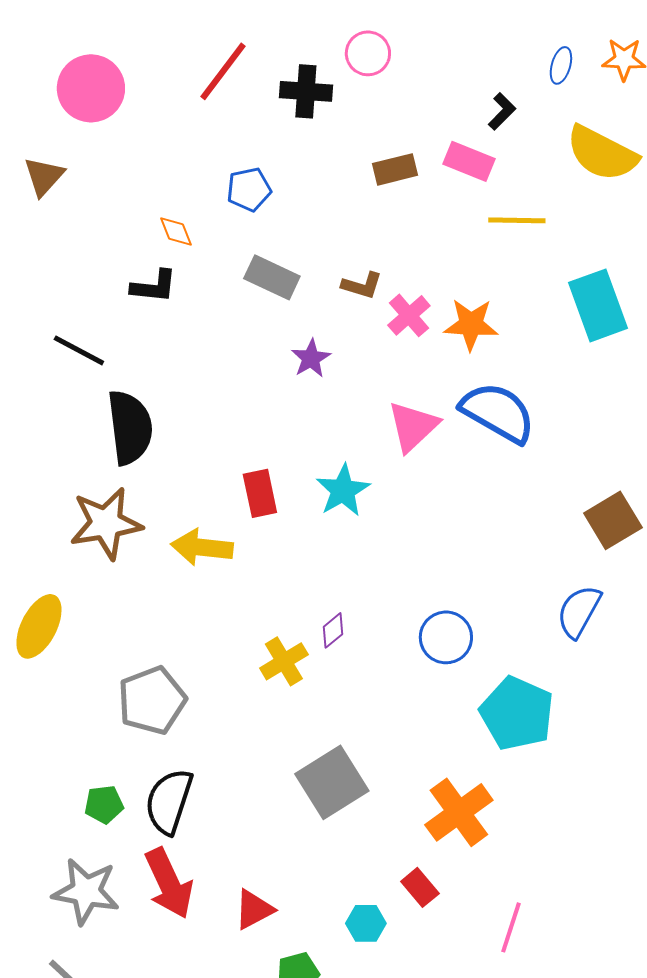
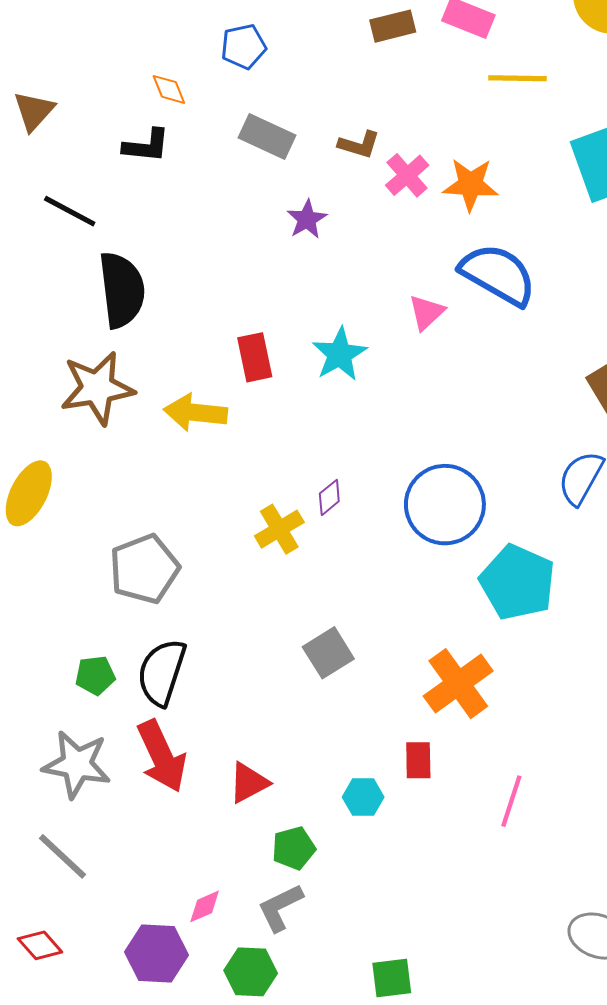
brown triangle: (44, 176) -> (34, 111), moved
pink triangle: (413, 426) -> (426, 312), moved, size x0.7
blue circle: (446, 637) -> (445, 505), size x1.5
gray square: (332, 782) -> (328, 653), size x0.7
red rectangle: (420, 887) -> (418, 760), turned 39

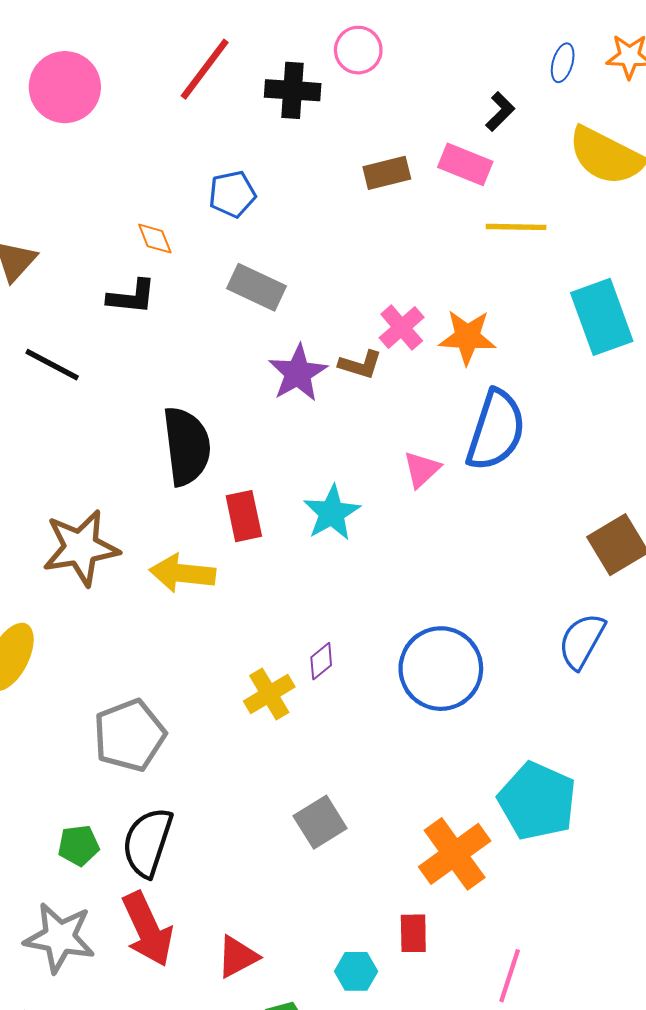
brown L-shape: (359, 145) -> (360, 365), moved
purple star: (307, 219) -> (298, 373), size x1.4
blue semicircle: (498, 275) -> (496, 430), turned 78
black semicircle: (122, 290) -> (187, 446), moved
cyan pentagon: (517, 582) -> (537, 801), moved

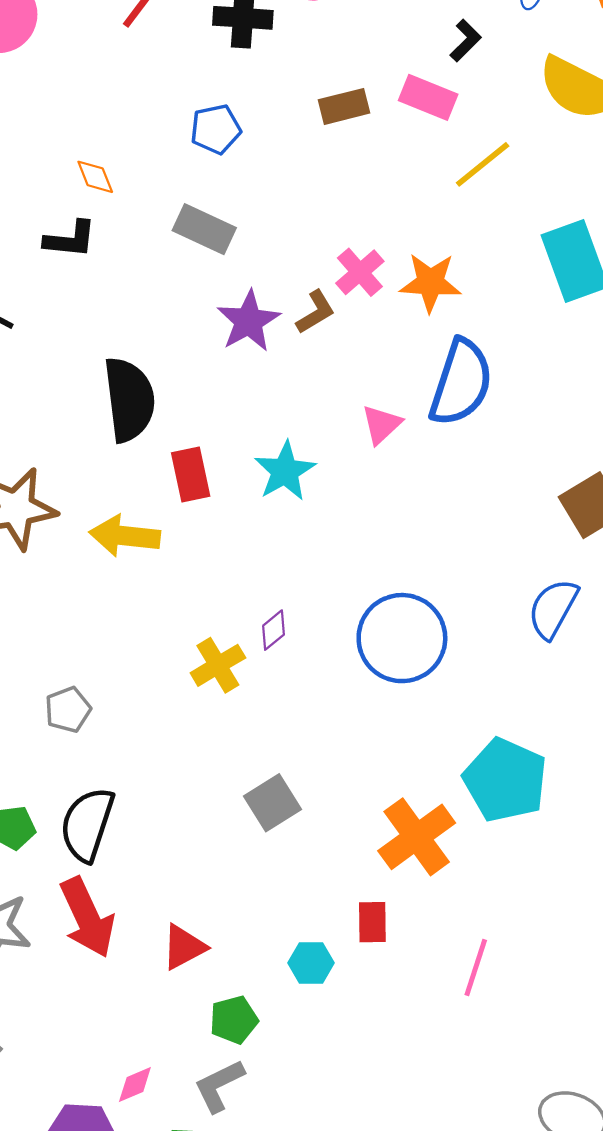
blue pentagon: (232, 194) -> (216, 129), moved
yellow line: (516, 227) -> (483, 164), turned -40
brown L-shape: (360, 365) -> (316, 312), turned -48
gray pentagon: (129, 735) -> (68, 710), size x0.6

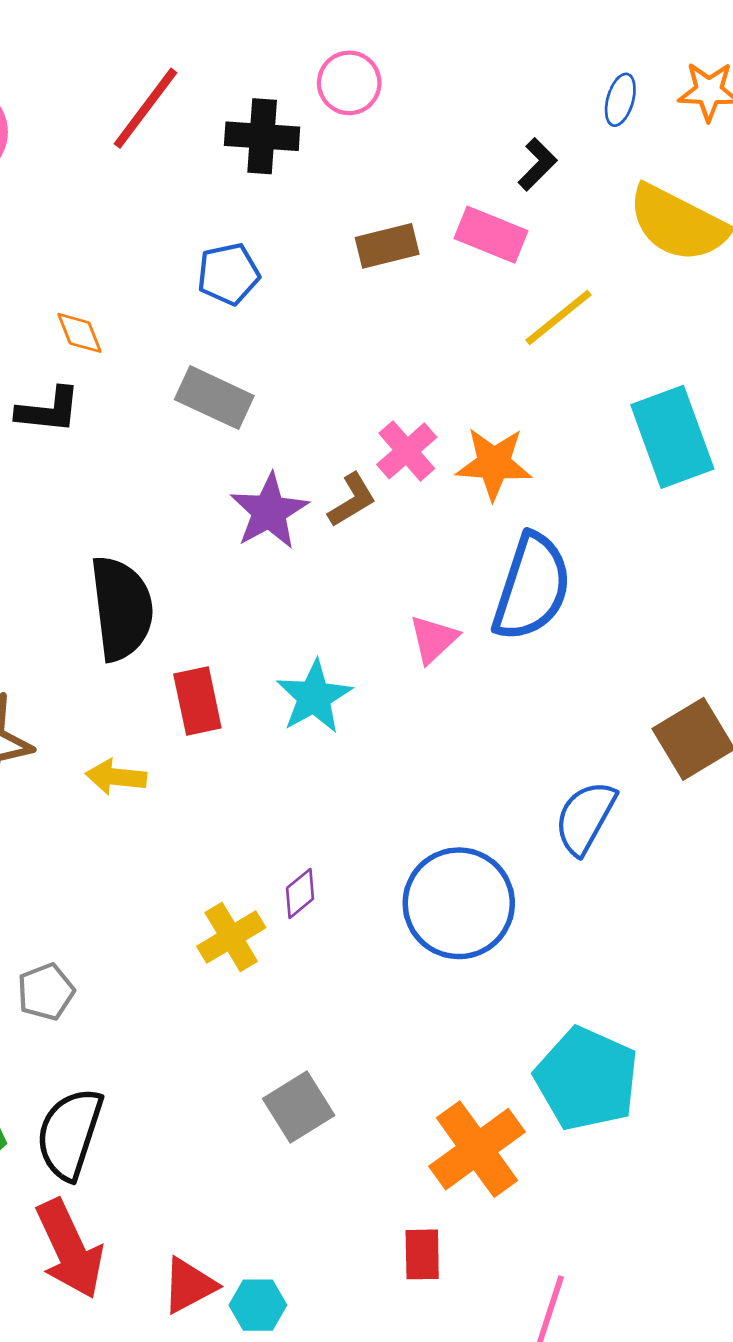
yellow arrow: (125, 536) -> (116, 777), size x0.7
blue semicircle: (553, 609) -> (585, 818), moved
cyan hexagon: (311, 963) -> (258, 1305), moved

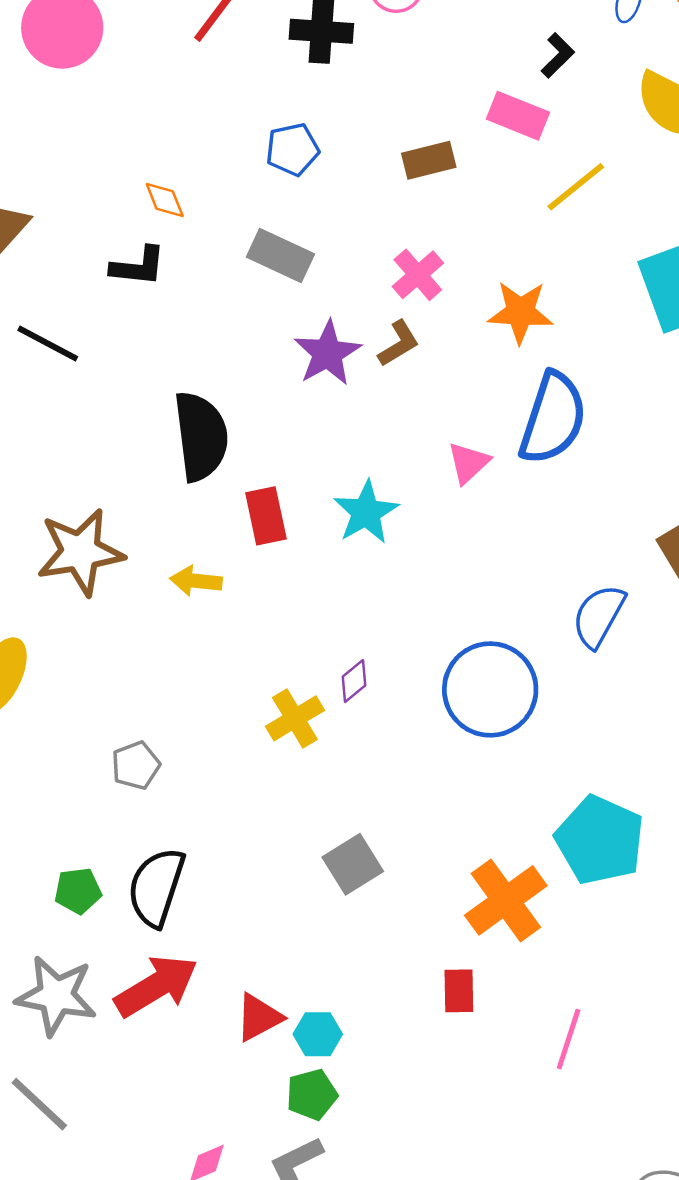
brown rectangle: (387, 246) -> (429, 160), moved
pink cross: (407, 451) -> (418, 275), moved
red arrow: (70, 1249) -> (156, 986), turned -96

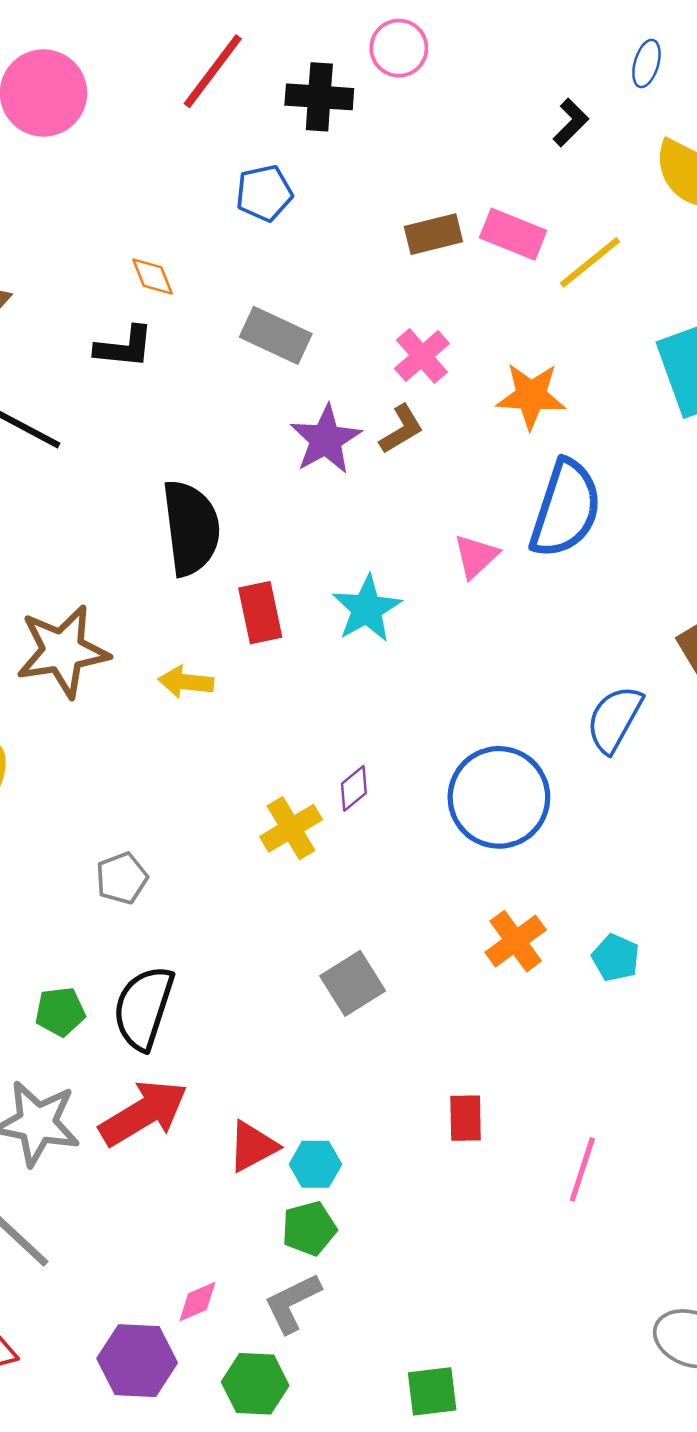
pink rectangle: (518, 116) -> (513, 234), moved
blue pentagon: (292, 149) -> (264, 193), moved
cyan pentagon: (600, 840) -> (616, 958), size x0.5
orange cross: (506, 900) -> (516, 941), moved, size x0.7

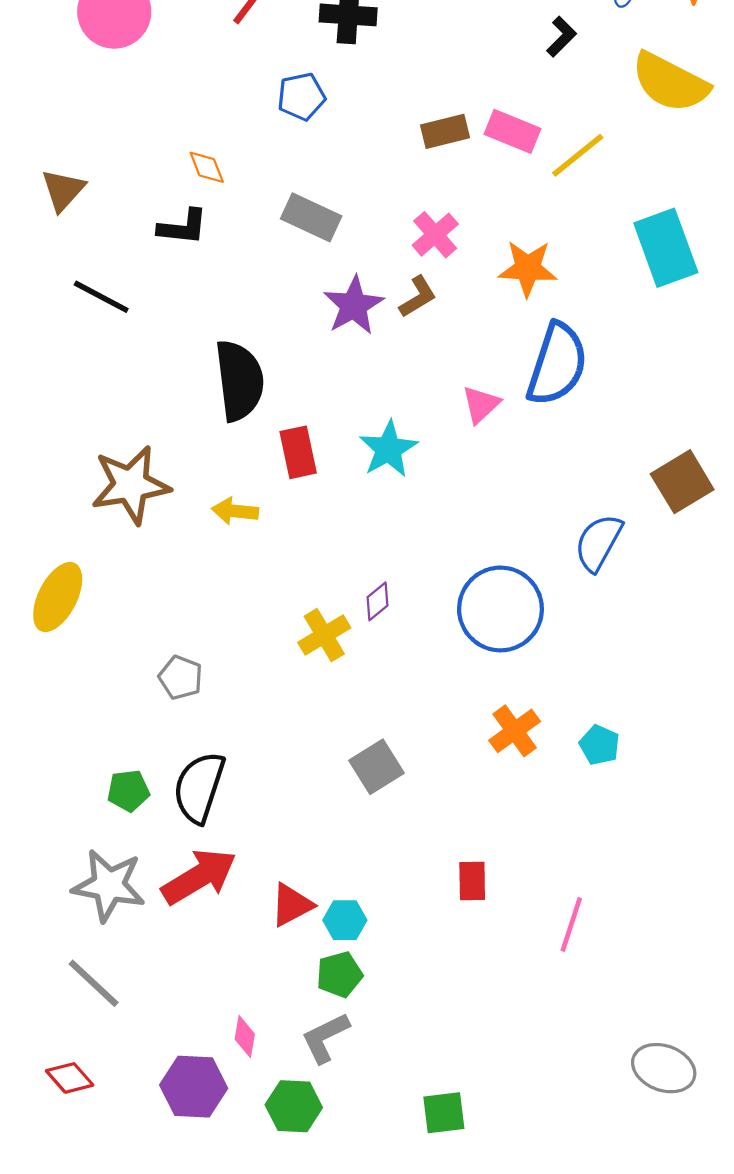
gray pentagon: (122, 878) -> (181, 678), turned -30
pink diamond: (197, 1302) -> (245, 1037), turned -57

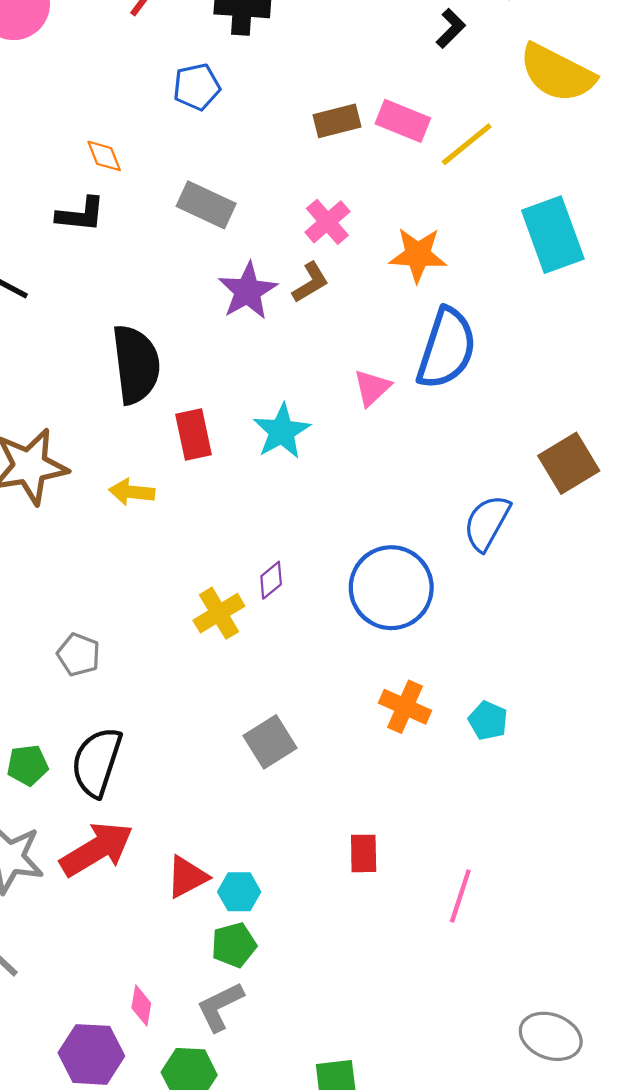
orange cross: (515, 731) -> (405, 707), turned -30

